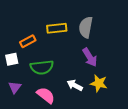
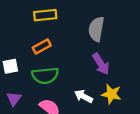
yellow rectangle: (57, 28) -> (45, 15), moved
orange rectangle: (28, 41) -> (42, 46), moved

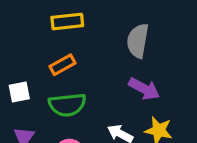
purple arrow: (101, 64) -> (144, 89), turned -30

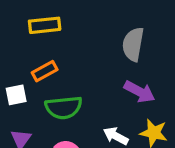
yellow rectangle: (67, 21) -> (45, 25), moved
orange rectangle: (62, 65) -> (45, 71), moved

